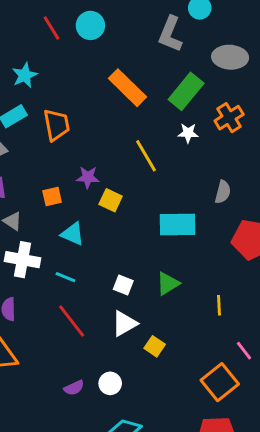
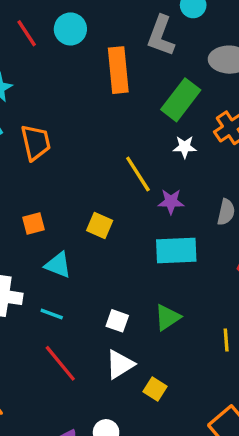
orange rectangle: (128, 88) -> (118, 70), moved, turned 42
purple star: (88, 177) -> (171, 202), moved

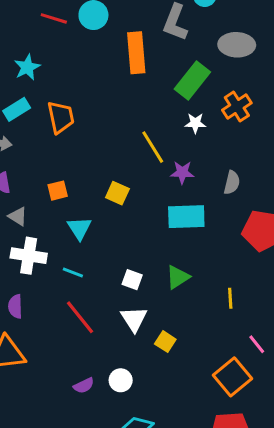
red line: (27, 33) -> (54, 18), turned -40
cyan triangle: (58, 265) -> (79, 228), turned 35
white triangle: (120, 364) -> (134, 319), turned -32

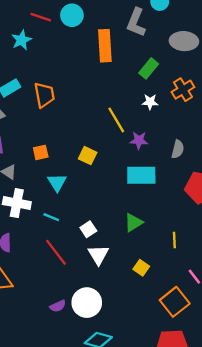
cyan star: (27, 67) -> (22, 40), moved
green rectangle: (192, 81) -> (149, 68), size x0.7
white square: (132, 280) -> (88, 229), moved, turned 35
yellow square: (165, 342) -> (141, 268), moved
white circle: (121, 380) -> (87, 303), size x1.6

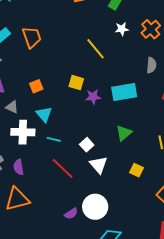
orange cross: (183, 90) -> (151, 29), moved
purple star: (139, 140) -> (93, 97), moved
cyan triangle: (57, 182) -> (44, 114), moved

